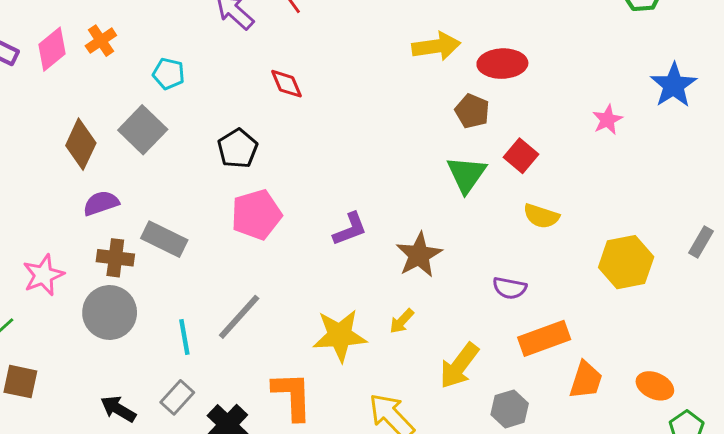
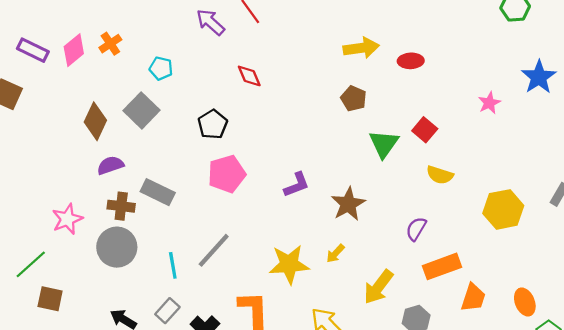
red ellipse: (502, 64) -> (411, 61), size x0.7
brown pentagon: (472, 111) -> (354, 99), moved
purple semicircle: (510, 288) -> (416, 229), turned 110
orange ellipse: (655, 386) -> (525, 302), turned 44

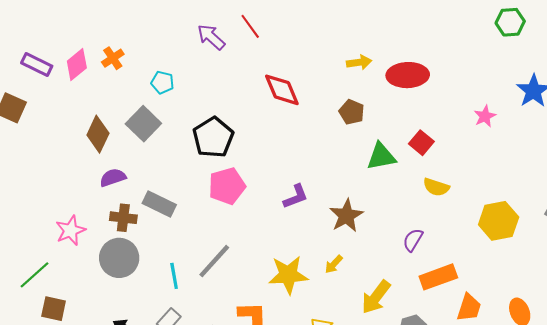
yellow arrow: (361, 48) -> (359, 62), size x0.7
red ellipse: (411, 61) -> (408, 75), size x1.6
red diamond: (249, 76) -> (282, 90), moved, size x1.5
black pentagon: (213, 124) -> (213, 137), size x1.4
green triangle: (384, 144) -> (381, 156), turned 44

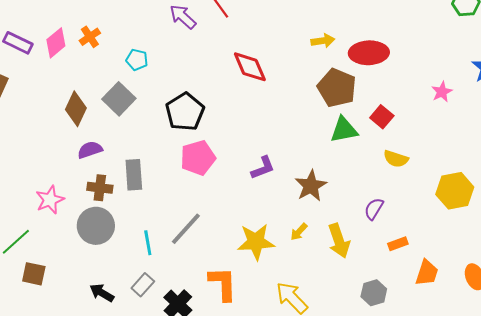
brown pentagon: (352, 112) -> (337, 88), moved, size x1.6
gray rectangle: (159, 204) -> (134, 175), turned 60
orange rectangle: (438, 277) -> (398, 244), size x0.6
yellow arrow: (376, 297) -> (339, 241), moved, turned -56

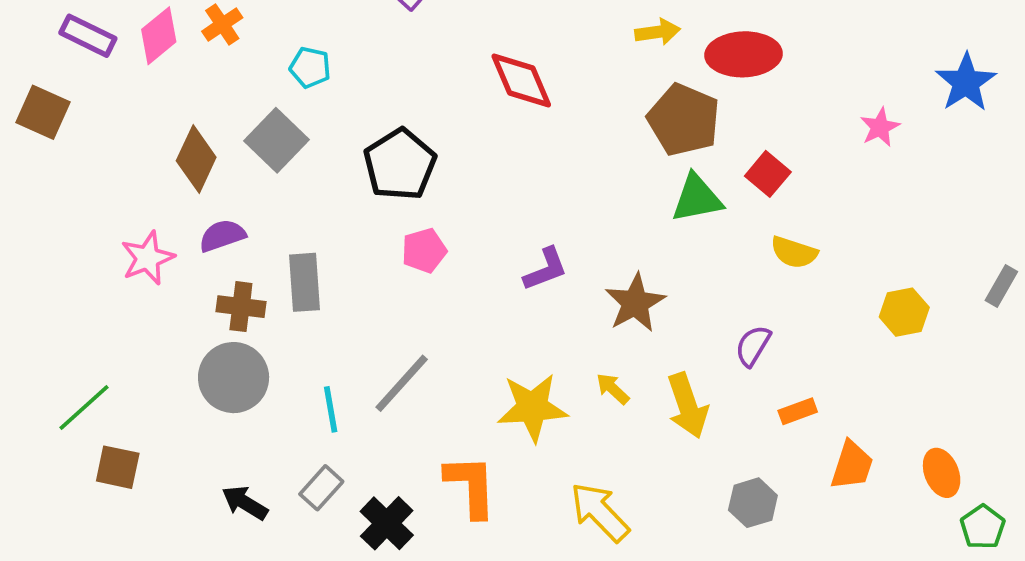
pink pentagon: (198, 158) -> (424, 251), size x0.7
yellow hexagon: (455, 191) -> (904, 312), size x0.7
pink star: (50, 200) -> (148, 258), moved
yellow arrow: (299, 232) -> (613, 389), turned 90

